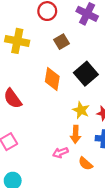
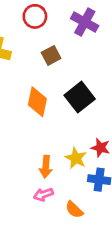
yellow star: (81, 110) -> (76, 158), moved
orange arrow: (76, 134) -> (46, 167), moved

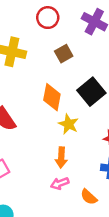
yellow star: (76, 158) -> (69, 124), moved

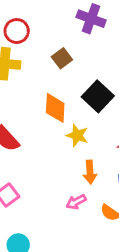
red circle: (48, 18) -> (17, 31), moved
orange arrow: (61, 158) -> (90, 172), moved

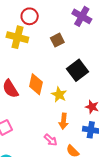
orange diamond: (55, 108) -> (36, 84), moved
pink arrow: (76, 202) -> (51, 140), turned -120

